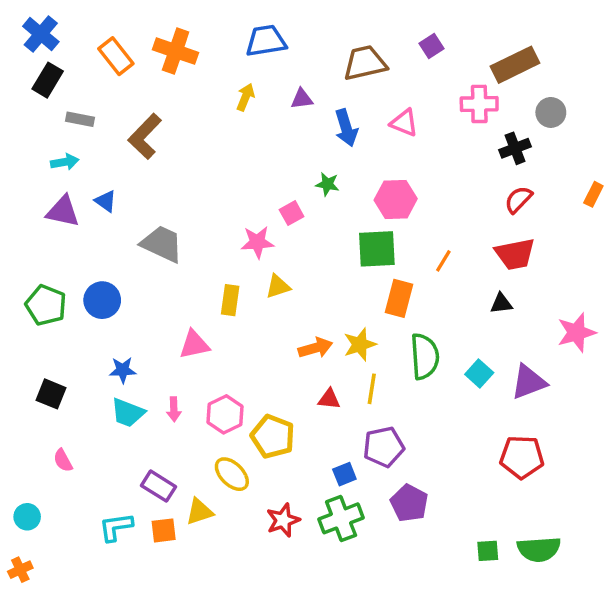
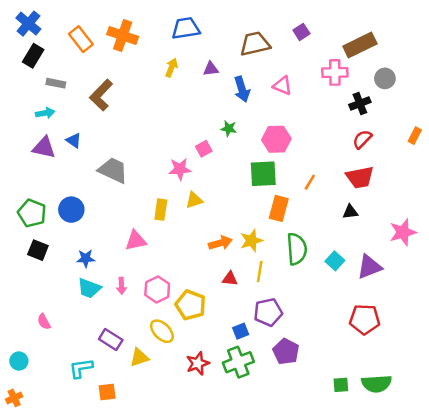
black square: (51, 394) -> (38, 250), moved
orange square: (164, 530) -> (107, 392), moved

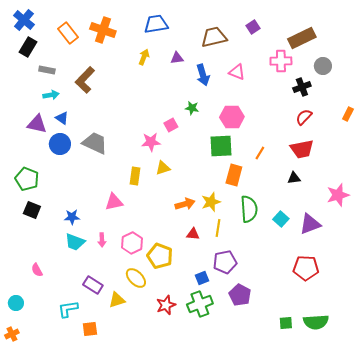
cyan arrow: (45, 113) -> (51, 95), moved
blue circle: (71, 210) -> (60, 144), moved

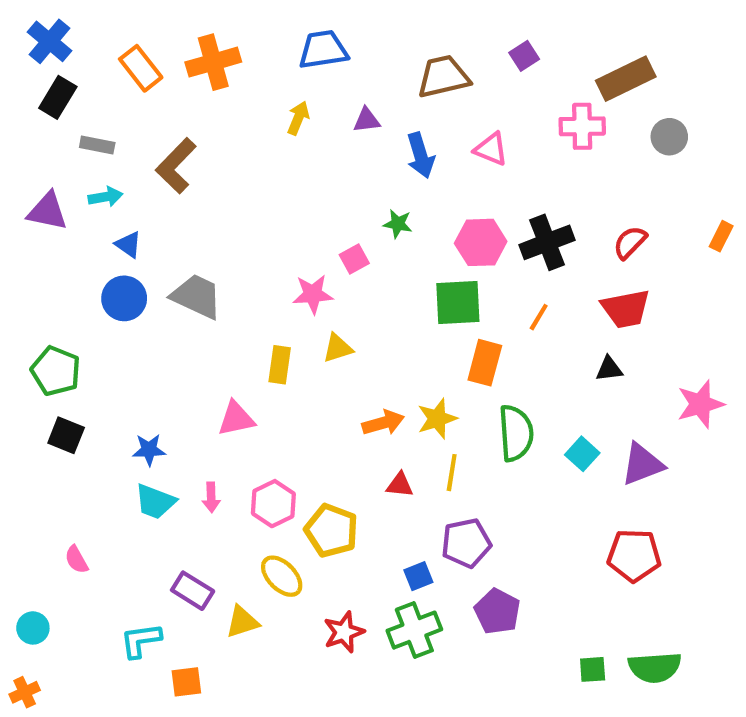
orange cross: (103, 30) -> (213, 62), turned -35
black cross: (302, 87) -> (547, 242), moved, size x1.4
purple triangle: (37, 124) -> (47, 211), moved

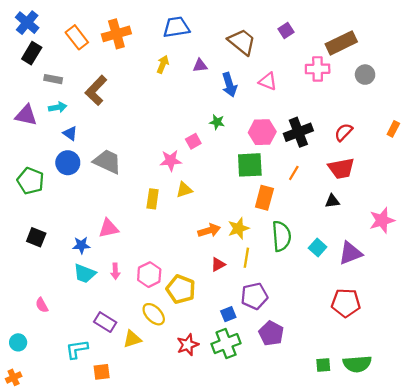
brown trapezoid: (443, 77) -> (242, 42), turned 52
green pentagon: (56, 371) -> (31, 181), moved
pink triangle: (236, 419) -> (108, 228), moved
red triangle: (400, 485) -> (218, 264), turned -35

